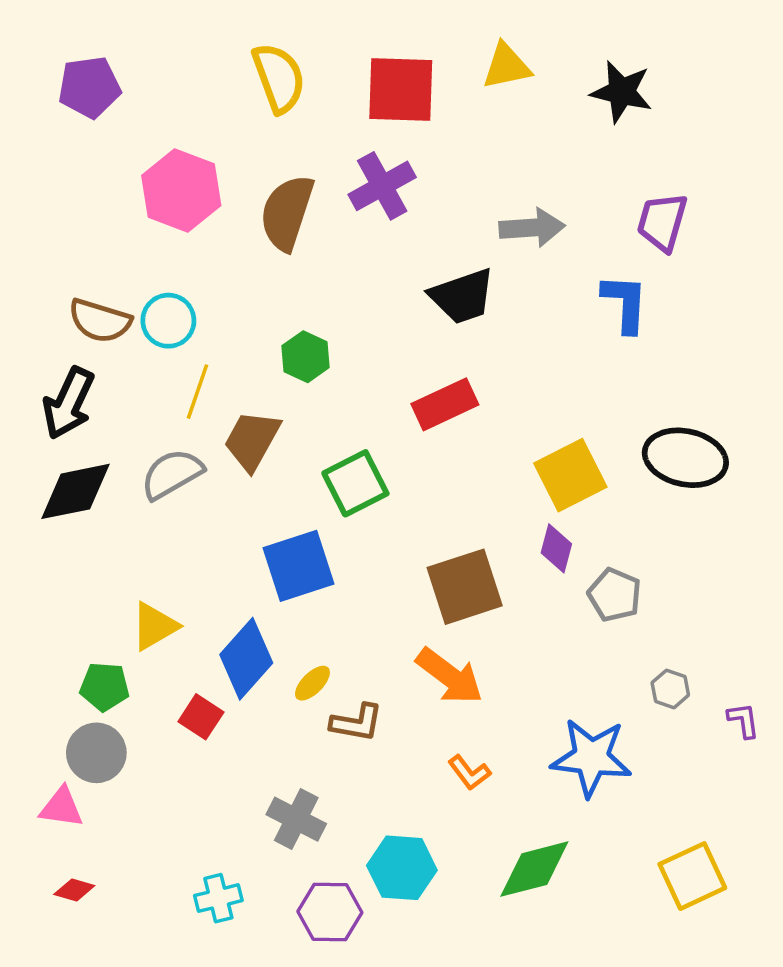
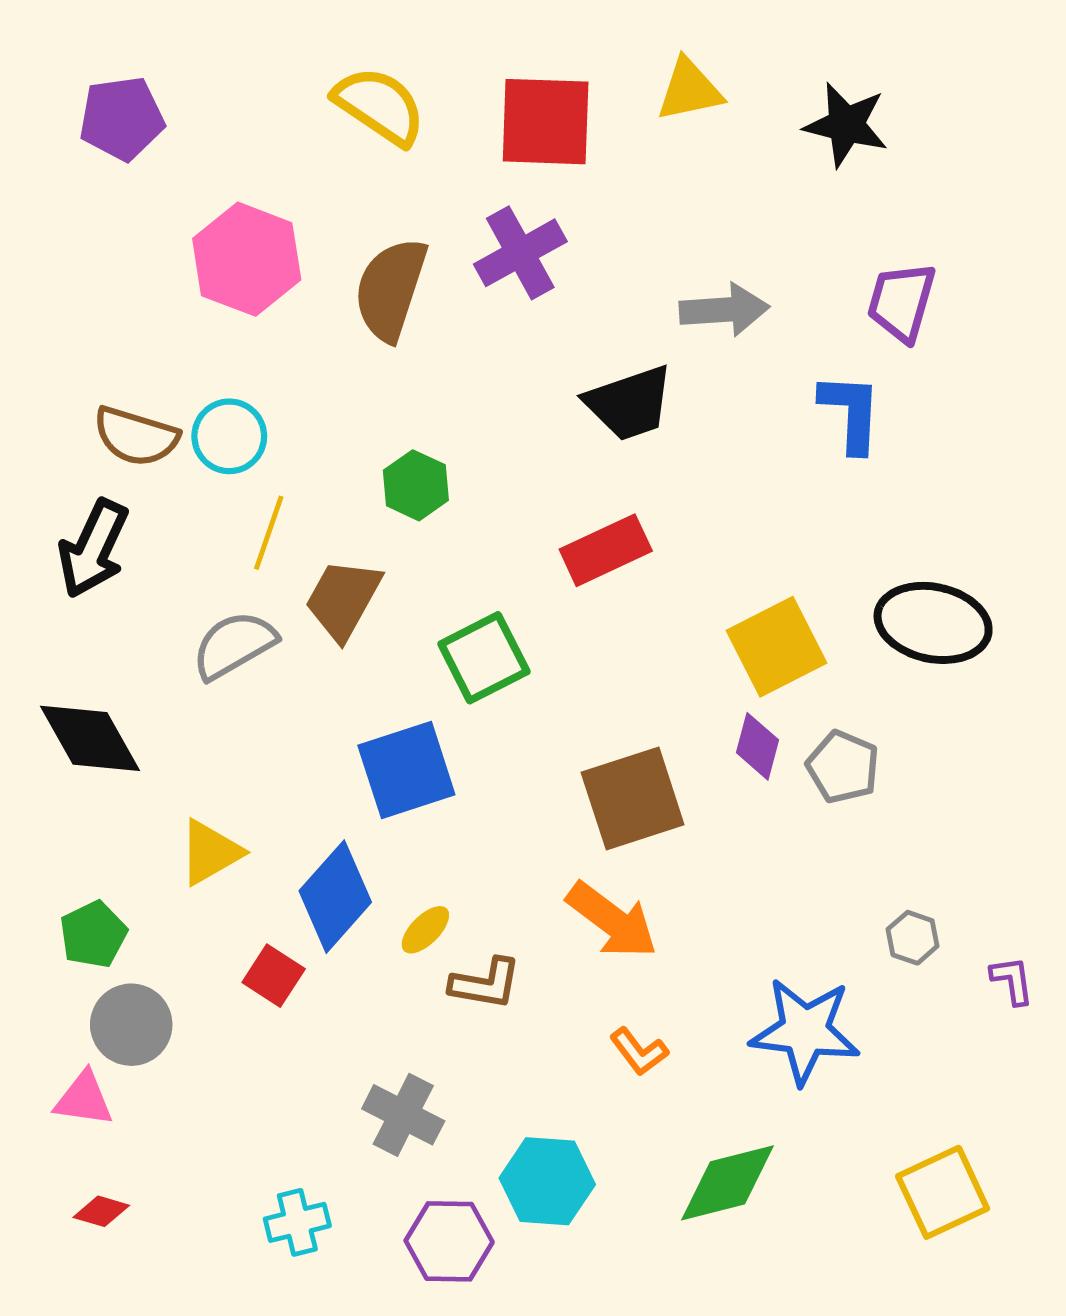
yellow semicircle: (279, 78) -> (380, 106), turned -36
black diamond: (75, 491) -> (90, 738), moved, turned 72
gray pentagon: (615, 595) -> (843, 767), moved
green pentagon: (104, 687) -> (93, 935), moved, turned -30

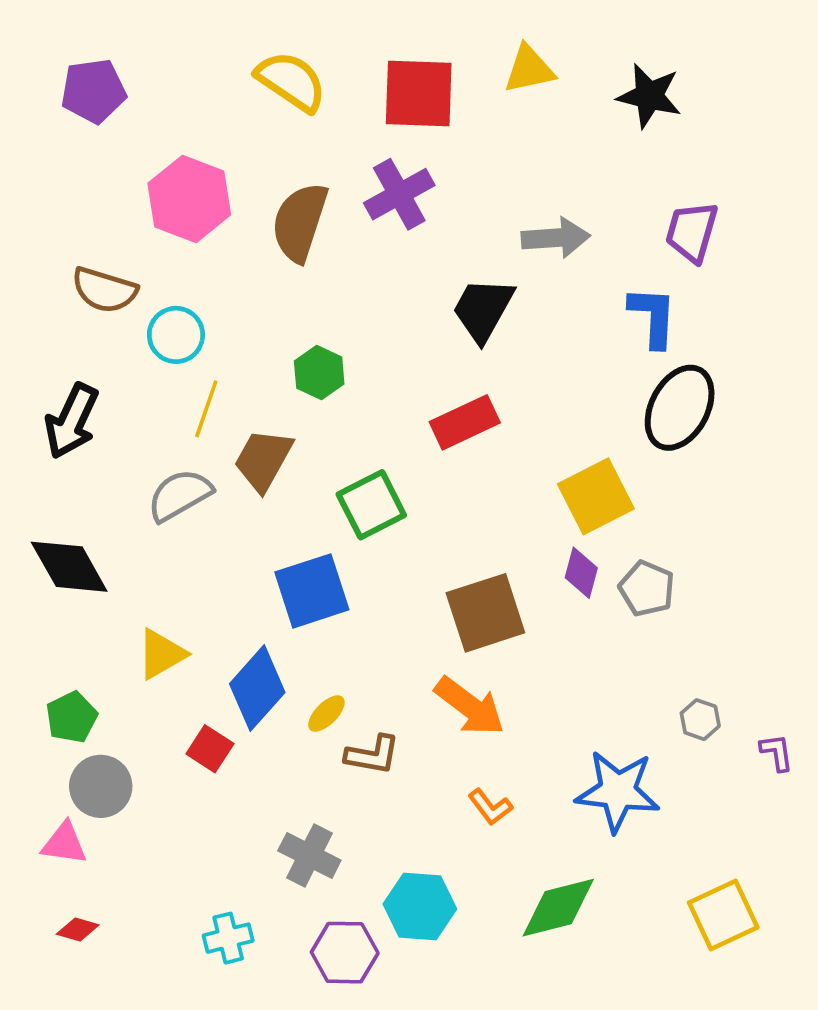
black trapezoid: (629, 403) -> (483, 309), turned 138
brown semicircle: (136, 436) -> (104, 290), moved
black ellipse: (933, 623) -> (680, 408), moved, turned -74

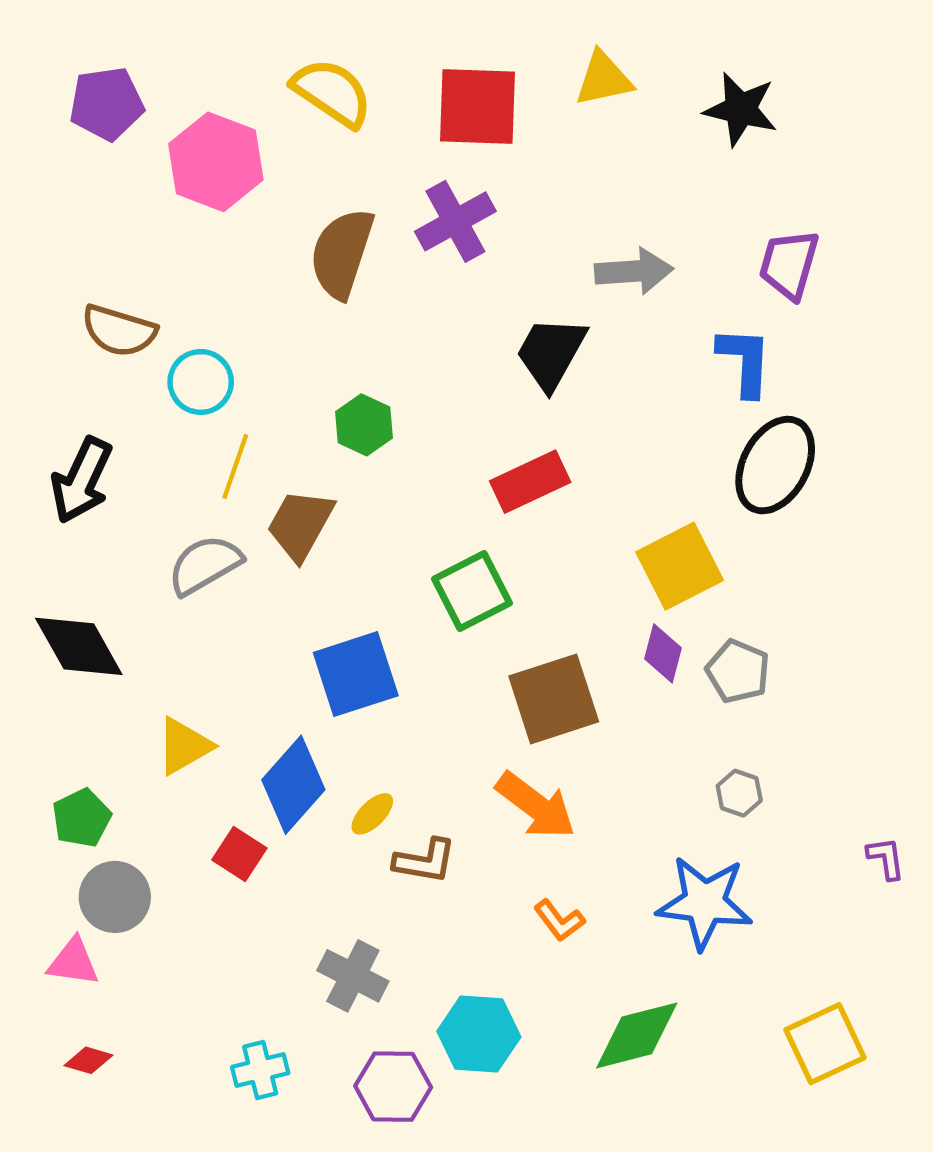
pink hexagon: (189, 199) -> (216, 162), moved
green square: (371, 505) -> (472, 591), moved
gray hexagon: (700, 720) -> (739, 793), moved

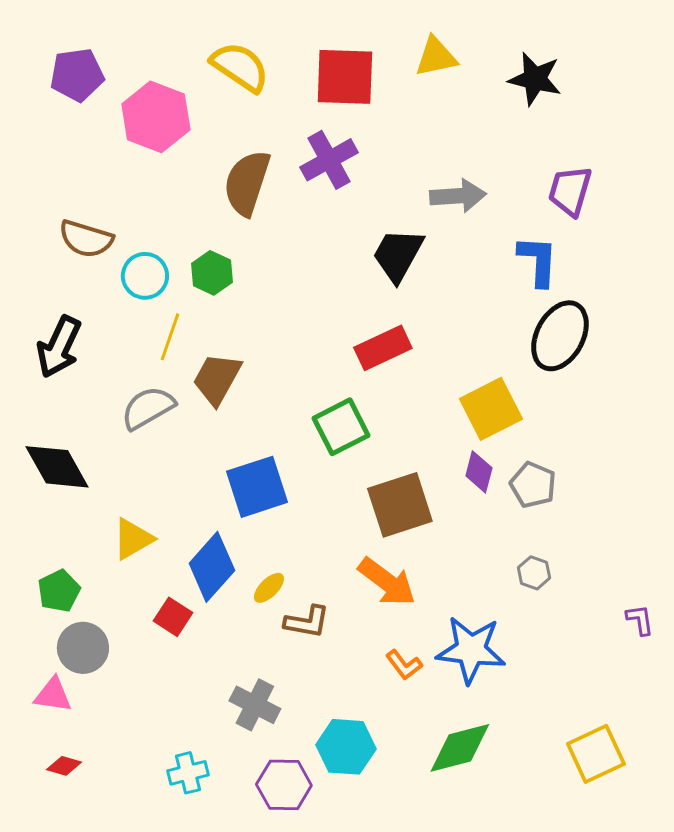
green hexagon: (364, 425) -> (212, 273), moved
blue star: (705, 902) -> (471, 650), moved

